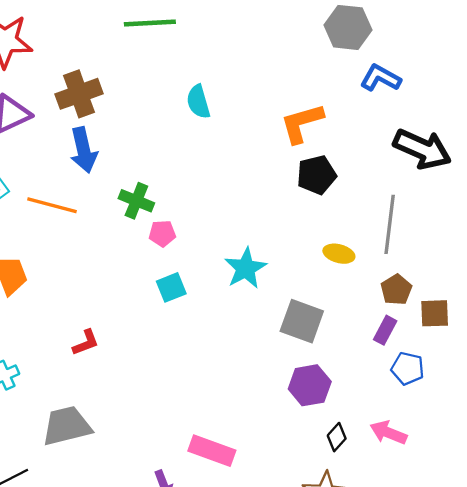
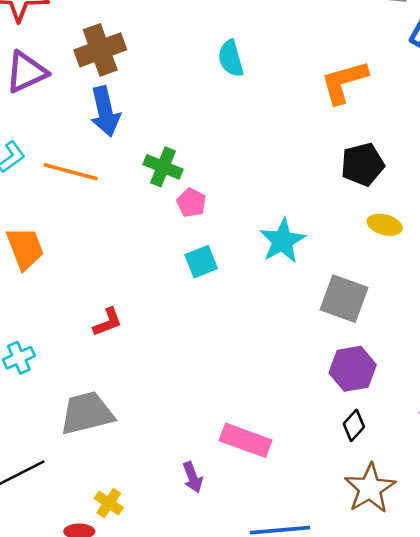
black pentagon: (316, 175) -> (363, 164), moved
pink pentagon: (162, 233) -> (191, 203), turned 30
black diamond: (337, 437) -> (354, 425), moved

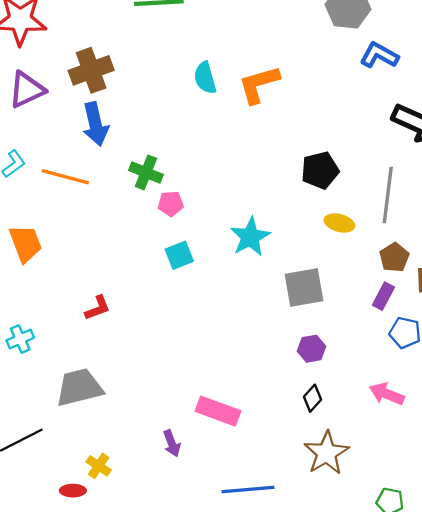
orange L-shape: (344, 82) -> (259, 84), moved
pink pentagon: (191, 203) -> (171, 204), turned -30
gray square: (344, 299) -> (304, 287), turned -30
purple hexagon: (353, 369) -> (311, 349), size x0.7

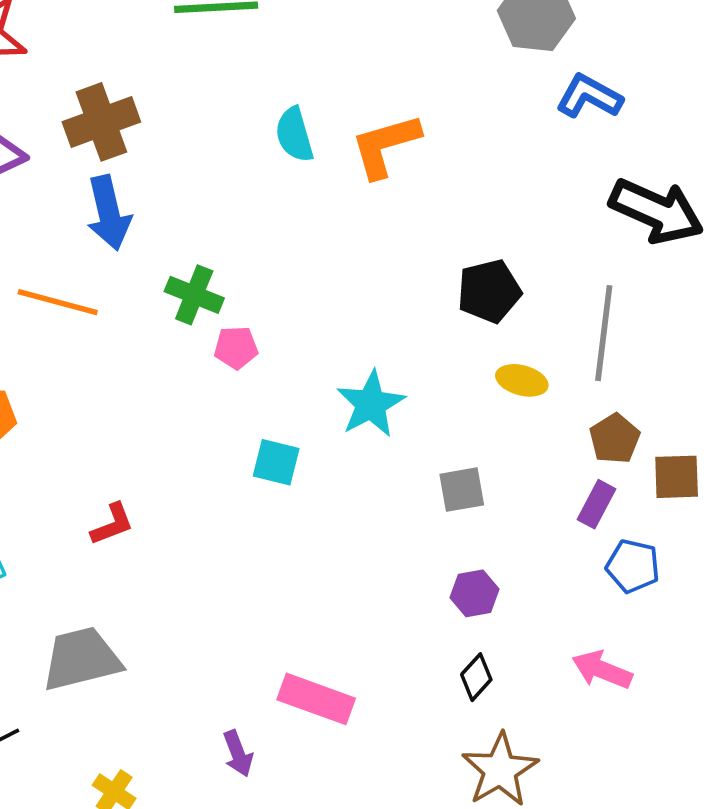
cyan square: (179, 255) -> (276, 462), moved, turned 36
gray square: (304, 287) -> (462, 490), size x0.7

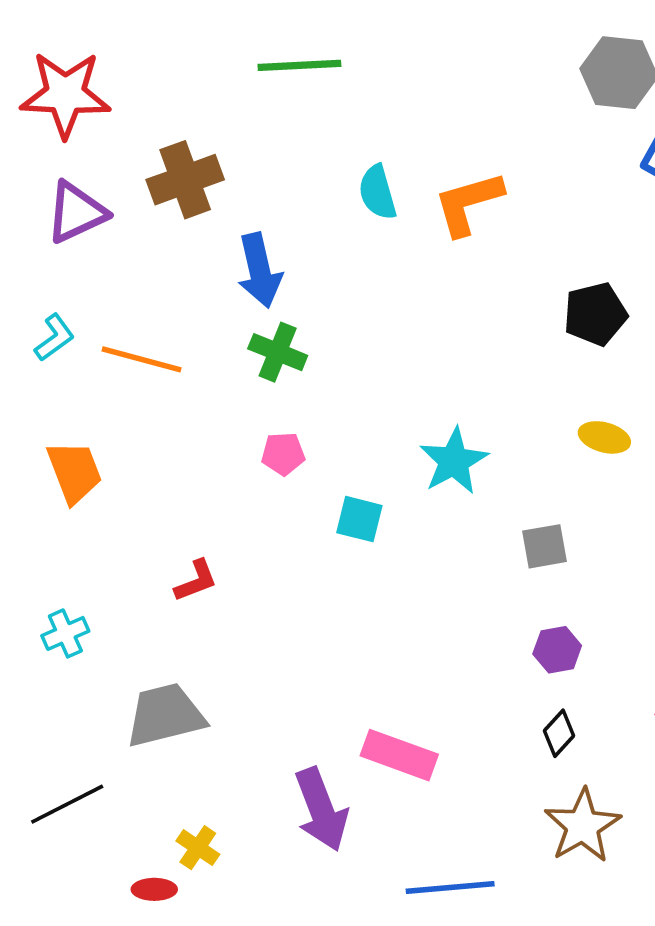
blue arrow: (109, 213) -> (260, 270), moved
black pentagon: (489, 291) -> (595, 314), moved
pink pentagon: (236, 348) -> (283, 454), moved
purple arrow: (238, 754) -> (321, 809), size x1.8

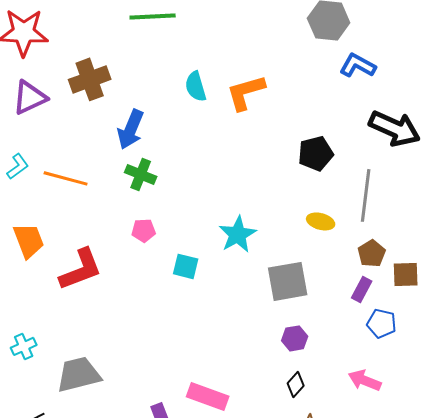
blue arrow: (260, 270) -> (131, 129), turned 36
gray square: (545, 546) -> (288, 281), size x1.6
red L-shape: (196, 581) -> (81, 269), moved, size x1.8
cyan cross: (65, 633) -> (24, 346), moved

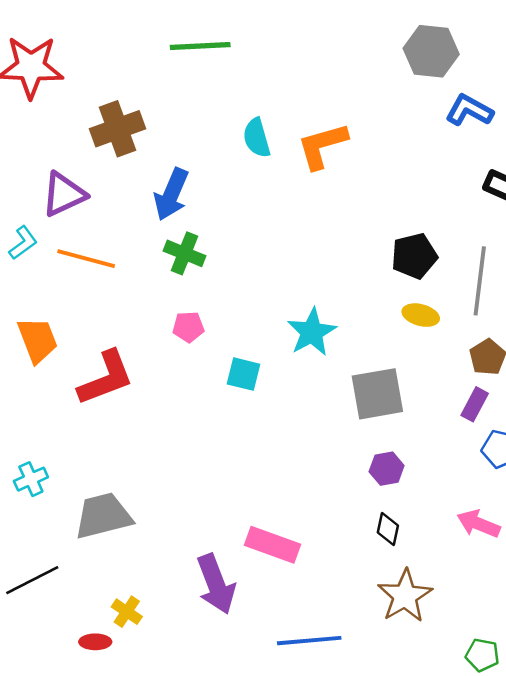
purple triangle: (30, 97) -> (64, 194), moved
black pentagon: (316, 153) -> (414, 256), moved
black diamond: (296, 384) -> (388, 529), turned -30

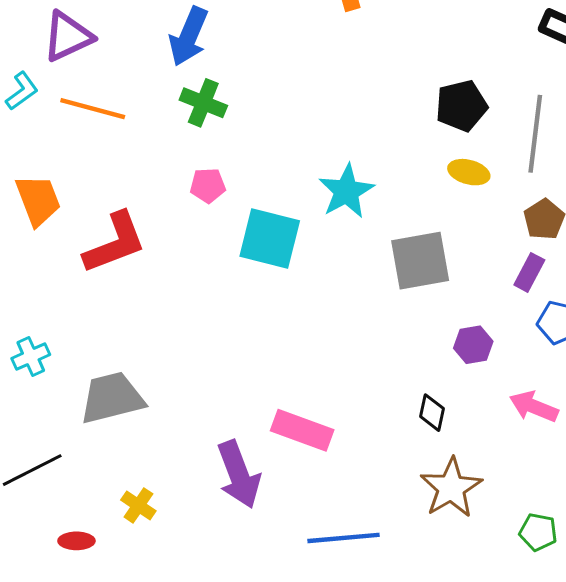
cyan square: (244, 374) -> (270, 238), size x1.6
purple hexagon: (387, 469) -> (473, 345), moved
red ellipse: (95, 642) -> (76, 541), moved
green pentagon: (482, 655) -> (538, 532), moved

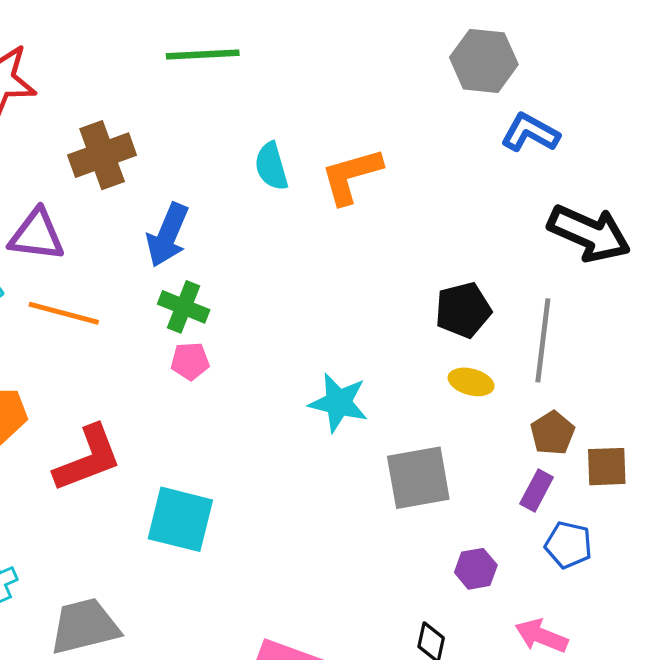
purple triangle: (68, 36) -> (37, 235), turned 32
pink pentagon: (208, 185) -> (190, 361), moved
cyan star: (346, 191) -> (338, 403), turned -30
cyan square: (270, 238) -> (180, 519), moved

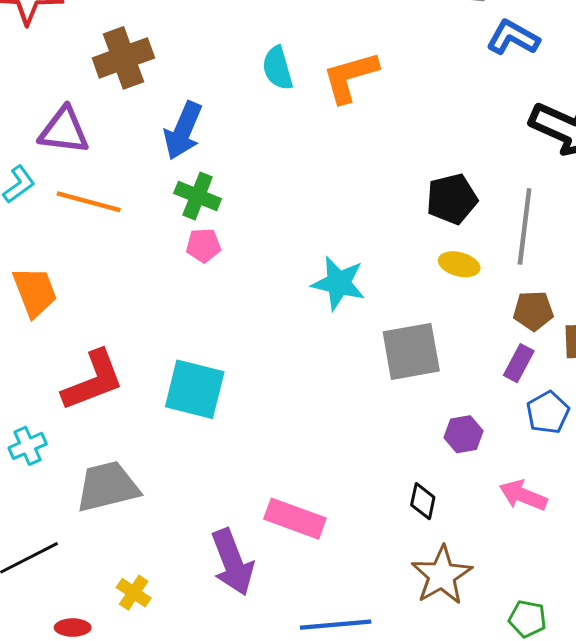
brown pentagon: (552, 433) -> (533, 311), turned 30
red L-shape: (88, 459) -> (93, 381), moved
blue pentagon: (568, 545) -> (548, 412), turned 30

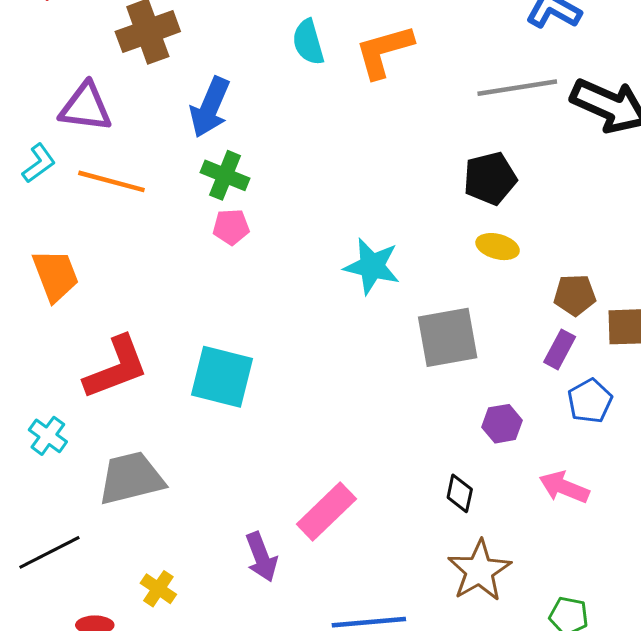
gray line: (525, 226) -> (517, 88), moved, turned 74
cyan cross: (28, 446) -> (48, 436), turned -30
pink rectangle: (295, 519) -> (326, 512), turned -64
purple arrow: (232, 562) -> (261, 557), size x0.7

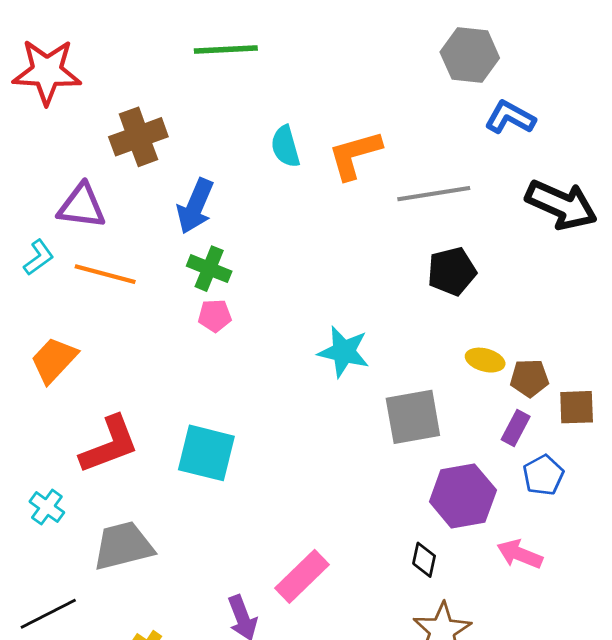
gray line: (517, 88) -> (434, 194), moved
yellow ellipse: (498, 247) -> (485, 360), moved
orange trapezoid: (55, 275) -> (54, 360), turned -116
purple hexagon: (502, 424) -> (463, 496), size x1.8

